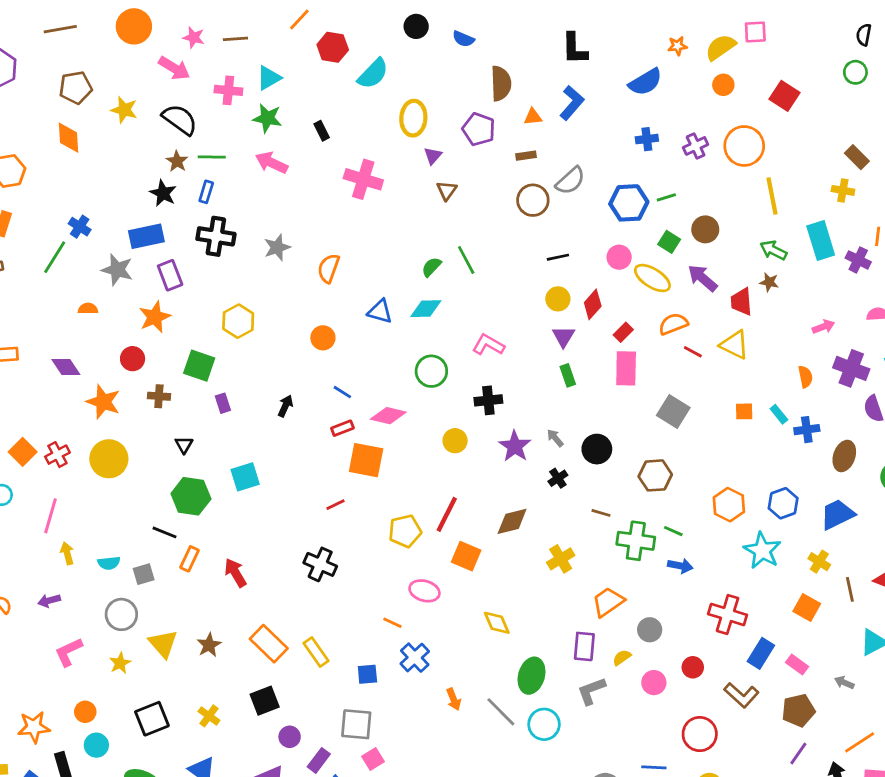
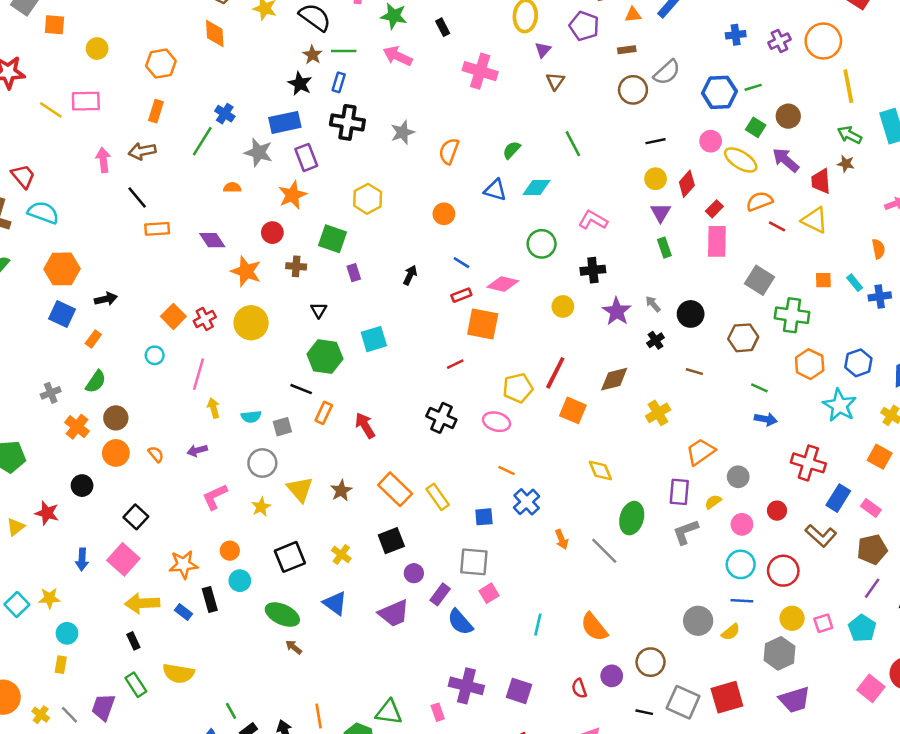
green semicircle: (431, 267) -> (512, 150), moved
green cross: (636, 541) -> (792, 315), moved
pink ellipse: (424, 591) -> (496, 422), moved
cyan circle: (544, 724) -> (741, 564), moved

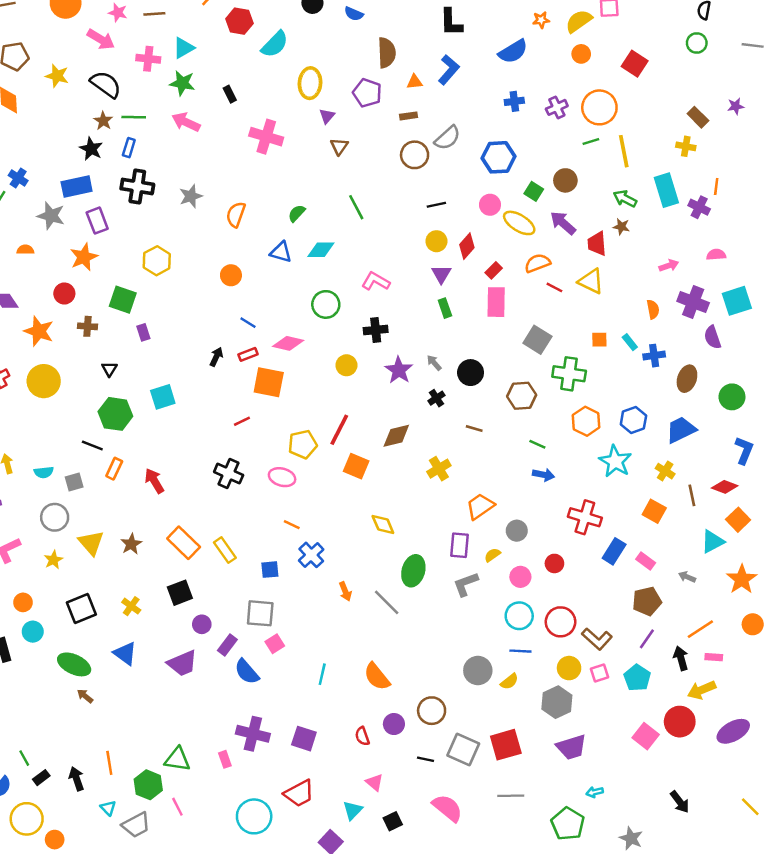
green line: (753, 87) -> (591, 141), moved
black arrow: (410, 275) -> (216, 357), moved
brown L-shape: (821, 536) -> (597, 639), moved

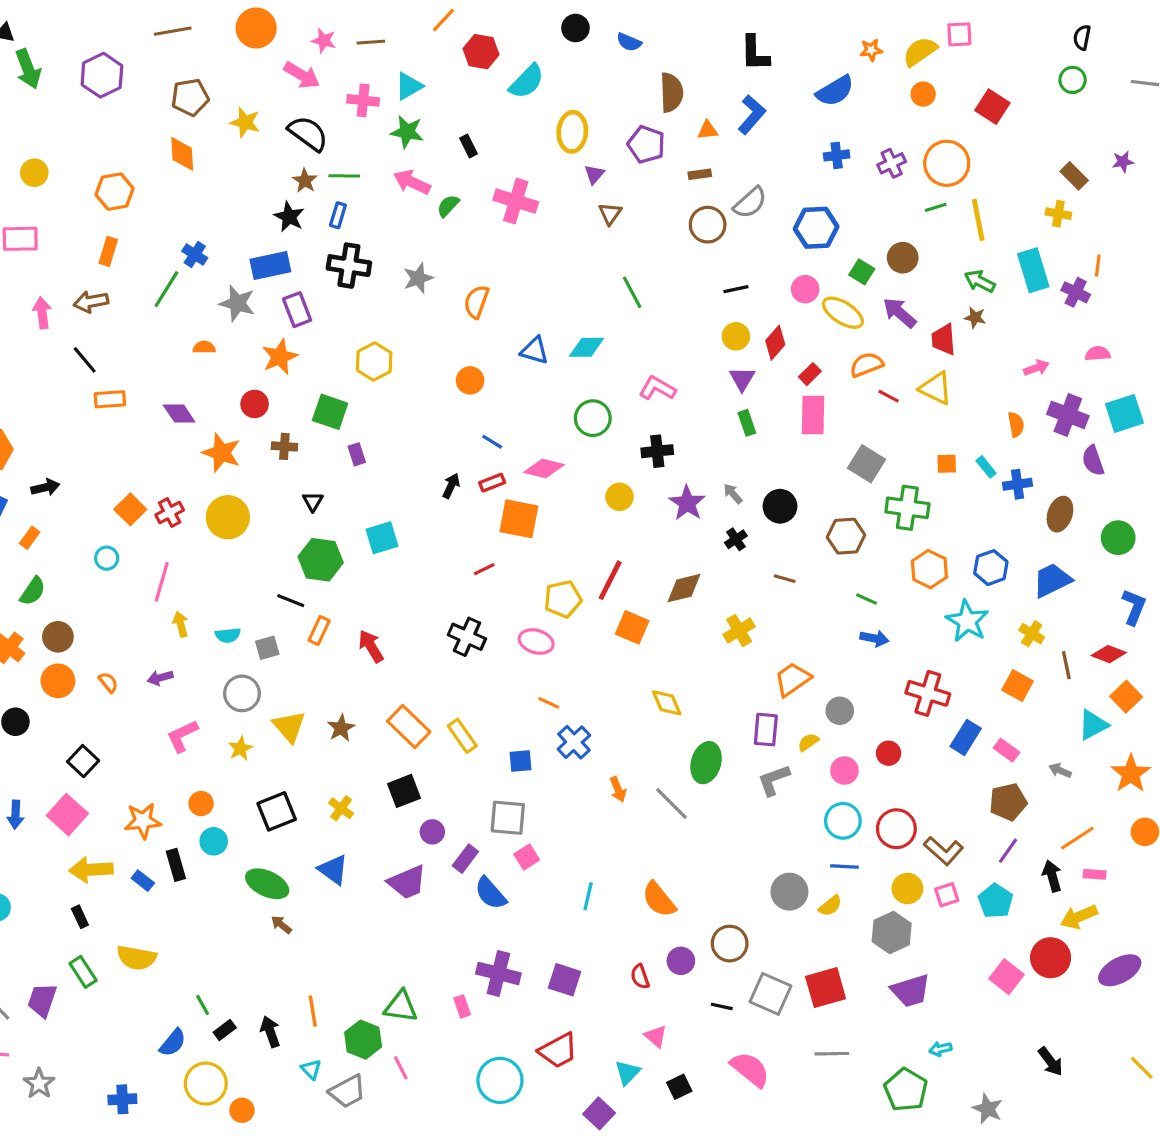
green semicircle: (297, 213) -> (448, 206), moved

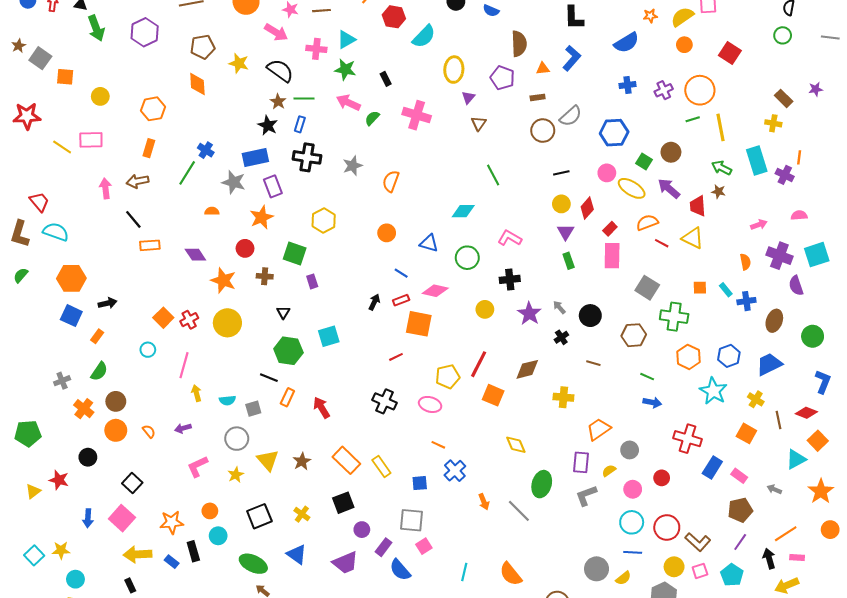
blue triangle: (535, 350) -> (429, 243), moved
yellow cross: (739, 630) -> (563, 397), turned 36

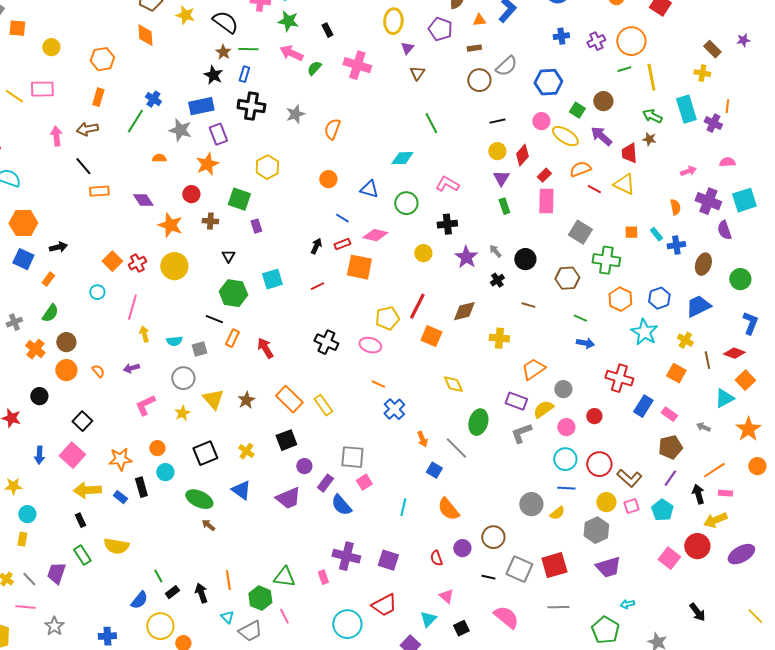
red line: (396, 357) -> (317, 286), moved
purple rectangle: (581, 462) -> (516, 401), turned -75
yellow semicircle: (609, 471) -> (543, 409), size x1.5
blue square: (420, 483) -> (434, 470), moved, turned 35

